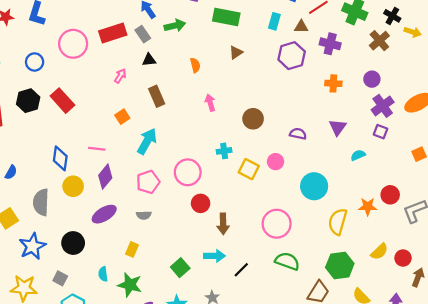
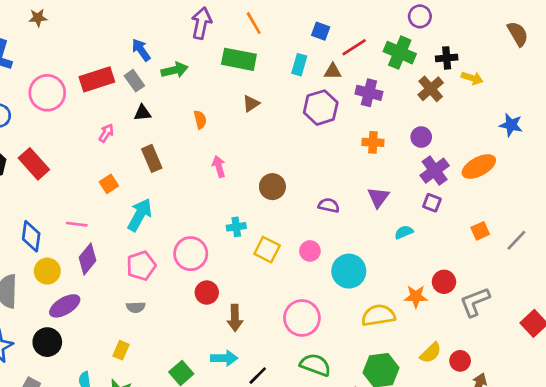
black cross: (392, 16) -> (447, 58), turned -35
pink circle: (276, 162) -> (310, 251), moved
purple ellipse: (104, 214) -> (65, 306), moved
yellow semicircle: (338, 222) -> (378, 315), turned 65

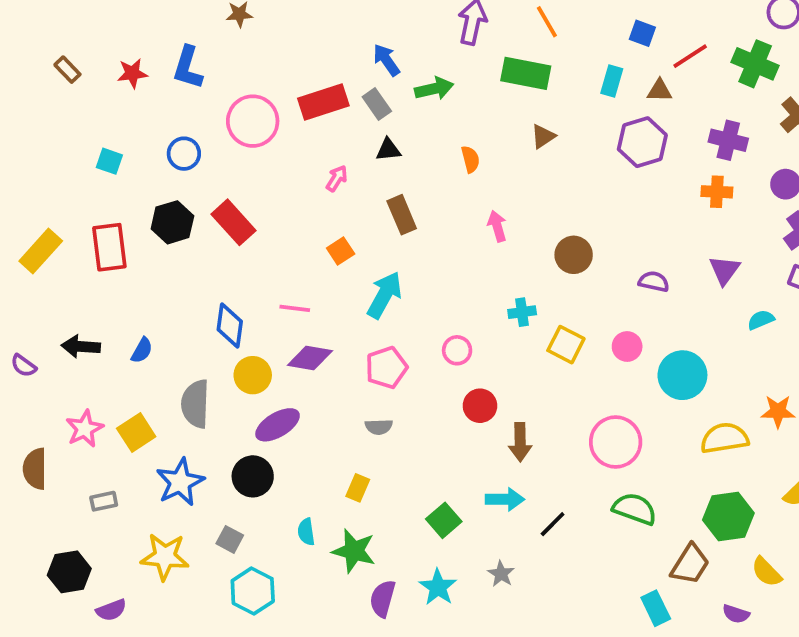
purple cross: (369, 93) -> (728, 140), moved
pink circle: (191, 254) -> (457, 350), size x0.6
purple diamond: (87, 259) -> (310, 358), turned 60

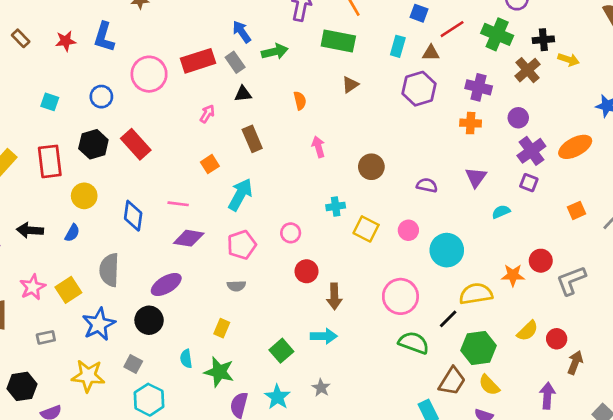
yellow circle: (253, 375) -> (84, 196), moved
black line: (553, 524) -> (448, 319), moved
yellow semicircle: (767, 572) -> (489, 385), moved

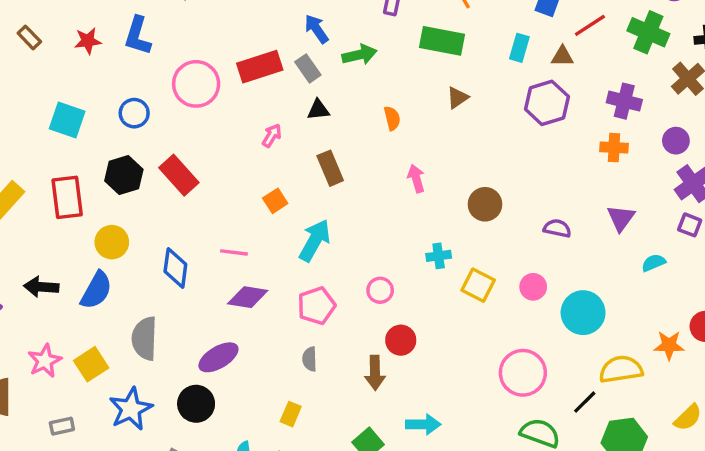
cyan square: (50, 102) -> (67, 120), size x1.5
blue semicircle: (72, 233) -> (96, 290), size x1.6
gray semicircle: (236, 286) -> (310, 359), turned 90
brown arrow: (334, 296) -> (375, 373), moved

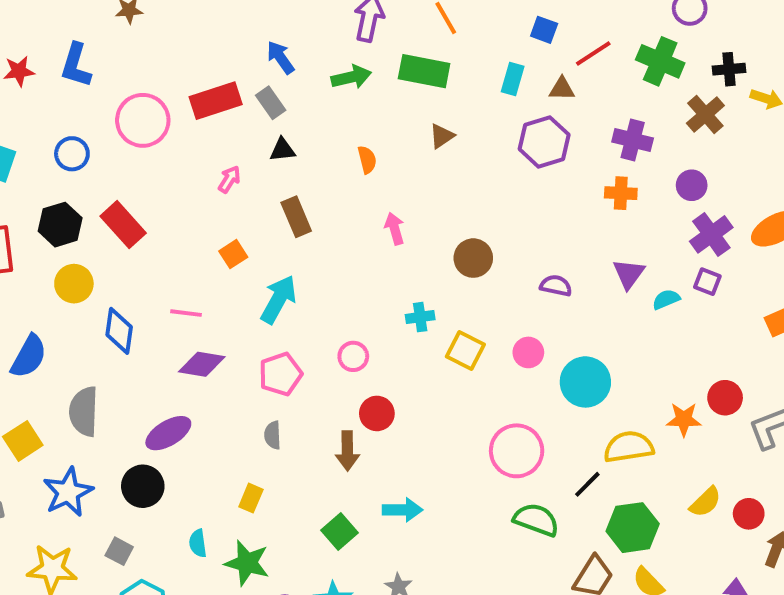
green arrow: (359, 55) -> (351, 77), moved
yellow circle: (112, 242) -> (74, 284), moved
cyan semicircle: (654, 263) -> (666, 299), moved

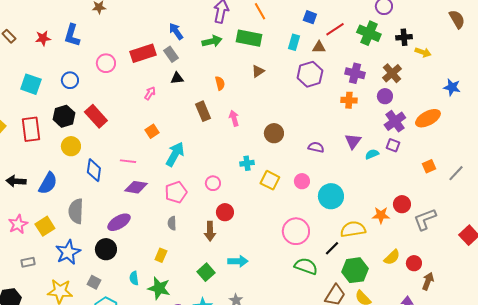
brown cross: (705, 114) -> (392, 73), moved
pink circle: (143, 120) -> (106, 63), size x0.7
brown rectangle: (296, 217) -> (203, 111), moved

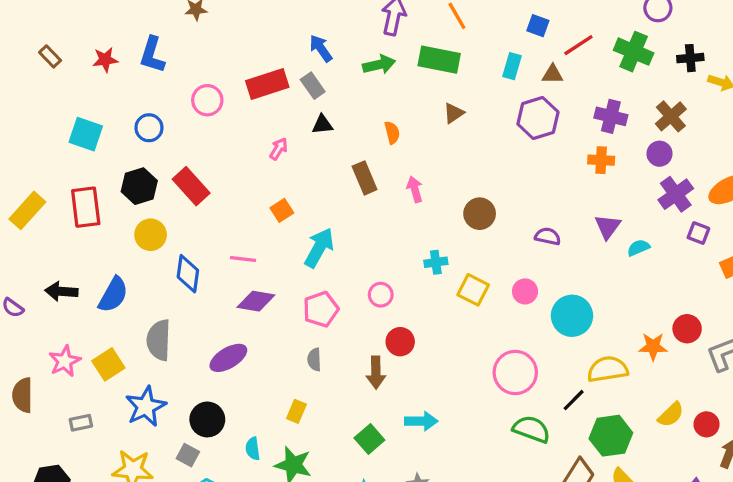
purple square: (393, 145) -> (698, 233), moved
black circle: (106, 249) -> (207, 419), moved

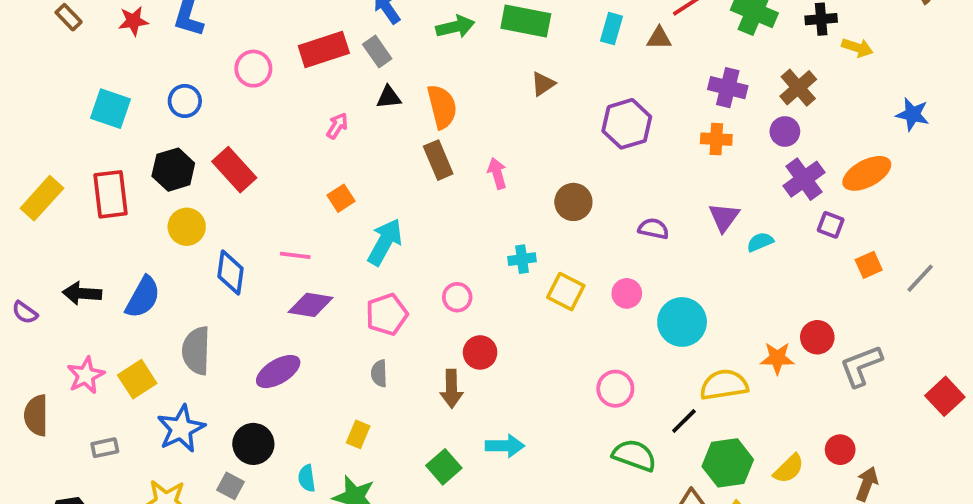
purple hexagon: (538, 118) -> (627, 124), moved
orange semicircle: (392, 133) -> (442, 107), moved, size x1.6
pink circle: (515, 372) -> (615, 389), size x0.7
yellow semicircle: (671, 415) -> (789, 469), moved

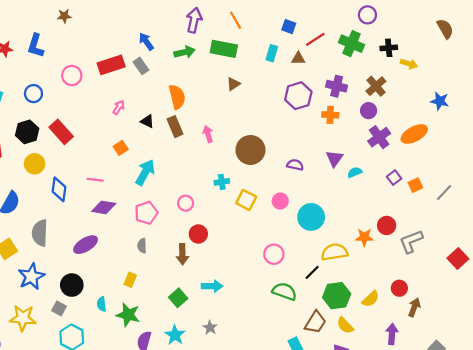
black triangle: (389, 97) -> (147, 121), moved, turned 32
purple hexagon: (627, 124) -> (298, 96), moved
brown circle: (573, 202) -> (250, 150), size x1.4
purple square: (831, 225) -> (394, 178), moved, turned 32

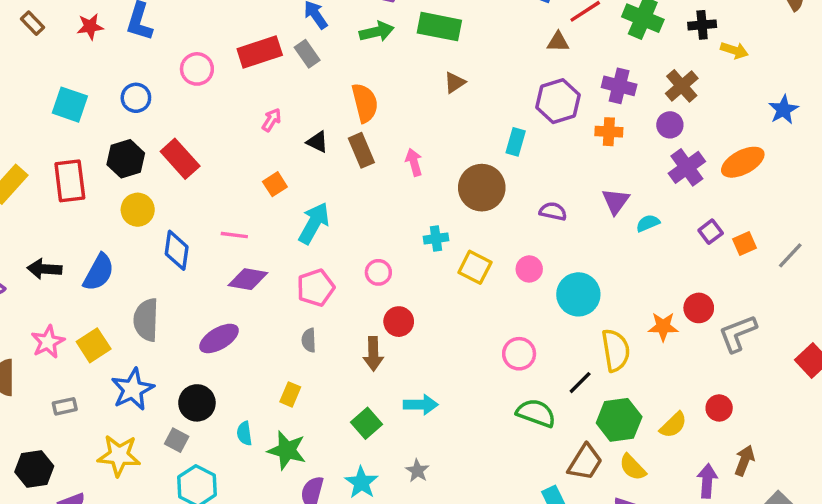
cyan rectangle: (272, 53) -> (516, 142), moved
blue star: (440, 101) -> (783, 110), turned 30
yellow semicircle: (334, 252) -> (616, 350), turned 90
brown arrow: (414, 307) -> (744, 461), moved

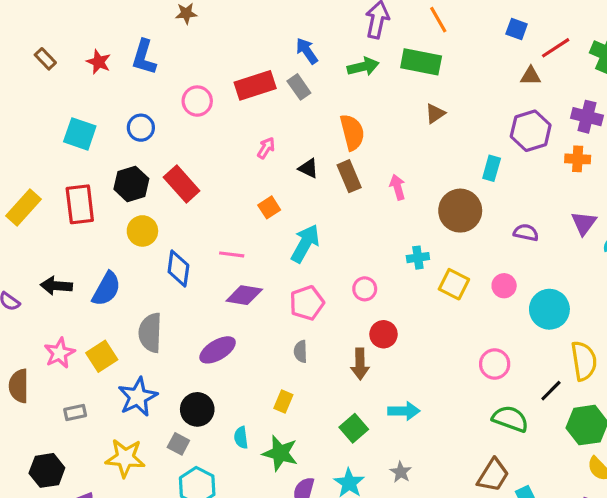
red star: (90, 27) -> (99, 62), turned 30
brown trapezoid: (585, 462) -> (493, 475), moved

